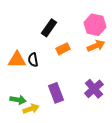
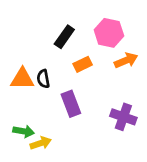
pink hexagon: (95, 25) -> (109, 33), moved
purple cross: (94, 89) -> (123, 117), turned -30
purple rectangle: (56, 93) -> (71, 104), moved

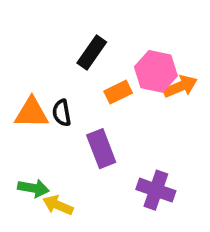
pink hexagon: (109, 33) -> (156, 71), moved
purple cross: (123, 117) -> (156, 190), moved
yellow arrow: (41, 143) -> (58, 205), turned -138

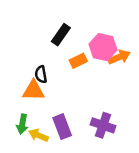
orange triangle: (32, 113) -> (33, 91), moved
purple rectangle: (101, 149) -> (62, 127), moved
green arrow: (33, 188) -> (22, 124), turned 90

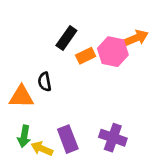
orange arrow: (119, 57) -> (136, 38), moved
orange rectangle: (78, 61) -> (86, 56), moved
orange triangle: (33, 91) -> (21, 97), moved

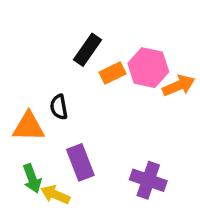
orange arrow: (136, 38) -> (179, 86), moved
green arrow: (24, 136) -> (32, 178), turned -30
purple rectangle: (68, 139) -> (80, 162), moved

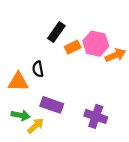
purple rectangle: (80, 162) -> (52, 105), turned -50
green arrow: (32, 178) -> (21, 115), turned -60
yellow arrow: (55, 195) -> (36, 126), turned 114

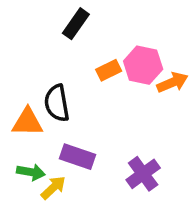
black rectangle: (56, 32) -> (76, 24), moved
black semicircle: (38, 69) -> (57, 103), size x1.5
purple cross: (96, 116) -> (143, 174), turned 35

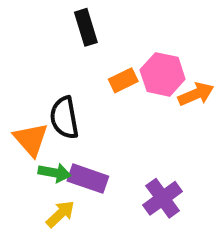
black rectangle: (76, 24) -> (86, 27), turned -52
orange triangle: (27, 122) -> (31, 139), turned 48
green arrow: (31, 172) -> (54, 173), moved

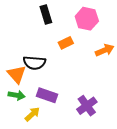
pink hexagon: (163, 74) -> (87, 19), moved
black semicircle: (64, 118) -> (34, 63), turned -75
green arrow: (54, 173) -> (17, 95), moved

